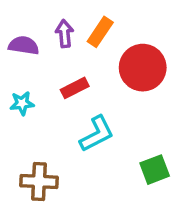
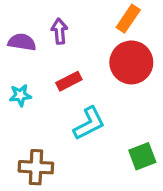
orange rectangle: (100, 32) -> (128, 19), moved

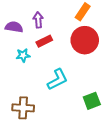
red rectangle: (69, 81) -> (44, 41), moved
cyan star: (20, 95) -> (23, 55), moved

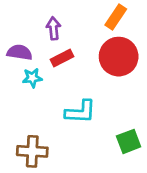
purple semicircle: (14, 27) -> (20, 52), moved
cyan L-shape: (57, 80) -> (80, 112), turned 30

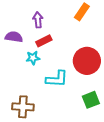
red circle: (119, 57) -> (87, 61), moved
cyan star: (32, 78) -> (33, 58), moved

